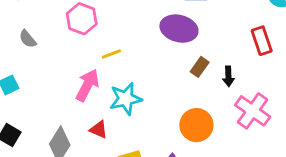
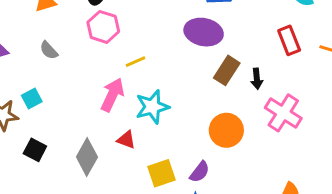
brown rectangle: (200, 67) -> (227, 70), size x1.4

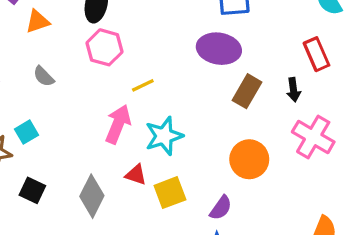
black arrow: (257, 79) -> (294, 90), moved
yellow square: (162, 173) -> (170, 193), moved

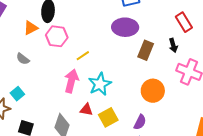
orange triangle: (38, 21) -> (31, 28), moved

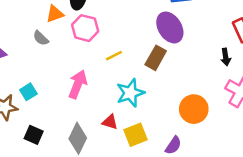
purple ellipse: (125, 27) -> (170, 27), turned 50
brown rectangle: (146, 50) -> (156, 58), moved
gray semicircle: (23, 59) -> (41, 38), moved
pink arrow: (71, 81) -> (78, 84), moved

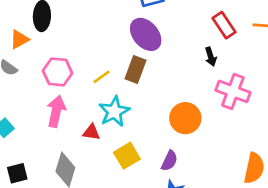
pink hexagon: (85, 28) -> (58, 72), moved
yellow line: (114, 56) -> (101, 77), moved
red triangle: (110, 122) -> (91, 132), moved
black square: (34, 135) -> (17, 173), turned -30

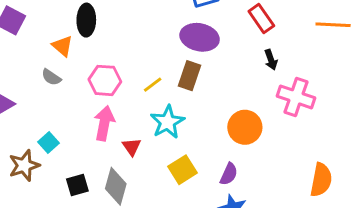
red rectangle: (224, 25) -> (261, 19), moved
purple ellipse: (146, 34) -> (200, 37), turned -36
orange triangle: (19, 39) -> (62, 46), turned -50
red triangle: (91, 132) -> (132, 147), moved, turned 48
black square: (17, 173) -> (77, 185), moved

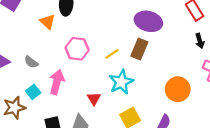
gray semicircle: (51, 77) -> (31, 62), moved
pink arrow: (104, 123) -> (57, 82), moved

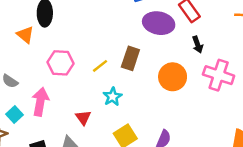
purple ellipse: (148, 21) -> (159, 23), moved
cyan star: (121, 82) -> (113, 97), size x0.7
orange circle: (178, 89) -> (173, 77), moved

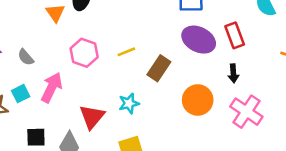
yellow line: (100, 66) -> (126, 52), moved
red triangle: (83, 118) -> (92, 117), size x1.5

